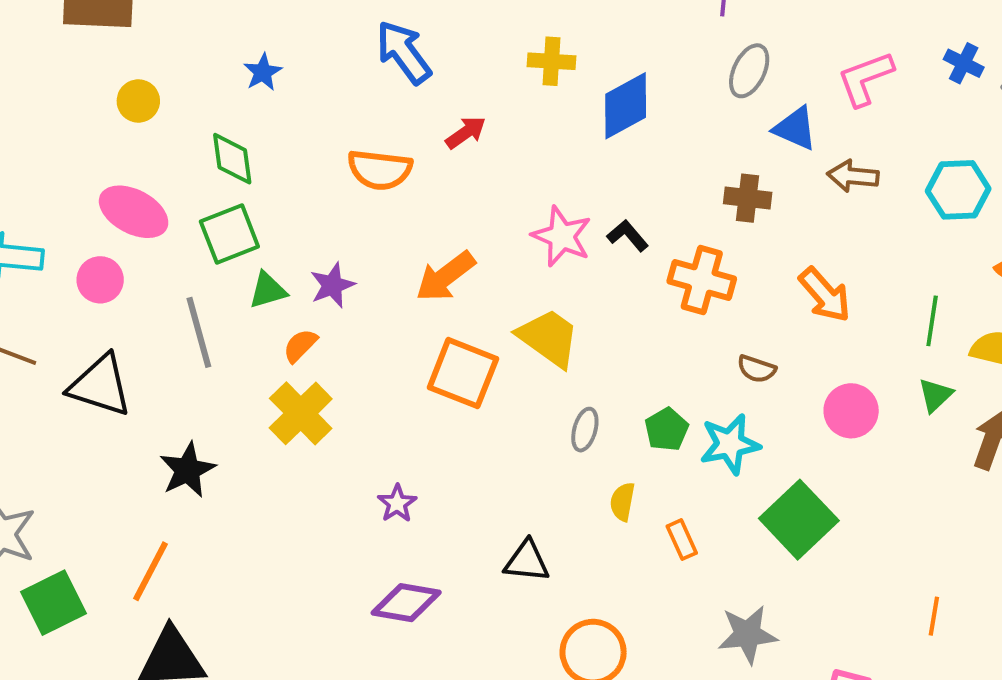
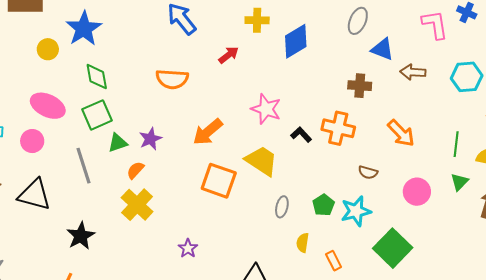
blue star: (263, 72) -> (84, 29), moved, size x1.8
pink L-shape: (865, 79) -> (435, 25), moved, turned 104
red arrow: (466, 132) -> (229, 55), moved
black L-shape: (628, 236) -> (301, 135), moved

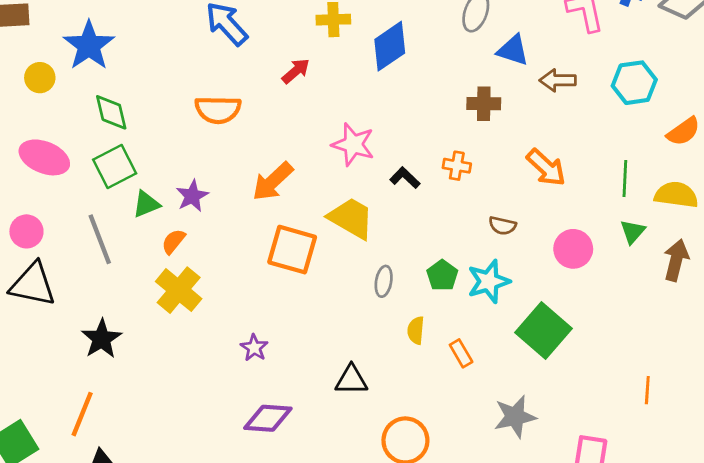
orange cross: (338, 128) -> (457, 166), size x0.6
pink circle: (32, 141) -> (26, 231), moved

